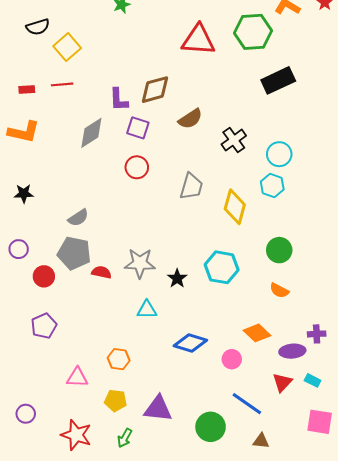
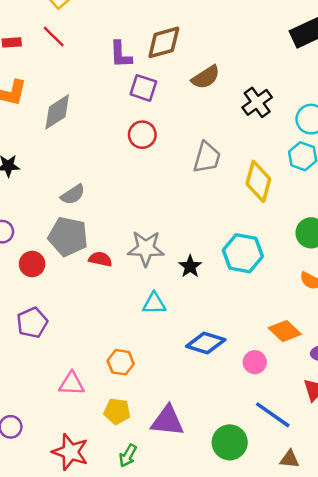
red line: (62, 84) -> (54, 36), turned 50
gray diamond: (91, 133) -> (57, 112), moved

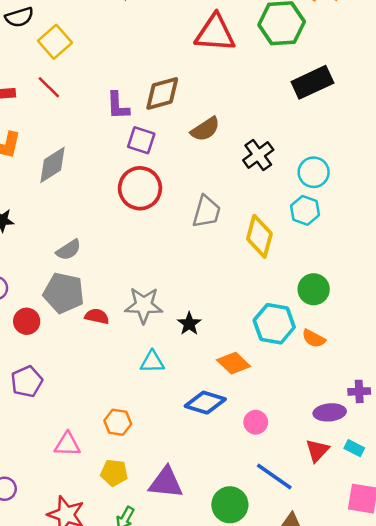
red circle: (142, 135) -> (140, 188), size x1.5
cyan hexagon: (243, 253) -> (274, 324), moved
orange diamond: (285, 331) -> (234, 363), moved

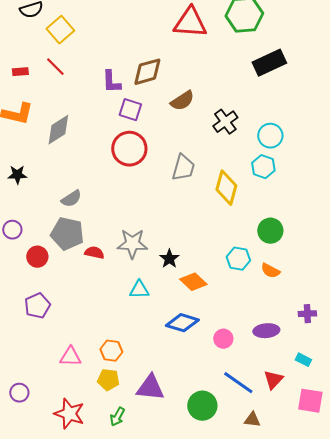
cyan hexagon: (274, 324) -> (238, 259), size x0.7
orange diamond: (234, 363) -> (193, 282), moved
purple ellipse: (330, 412) -> (266, 331), moved
orange hexagon: (118, 422) -> (111, 351), moved
red triangle: (317, 451) -> (273, 380), moved

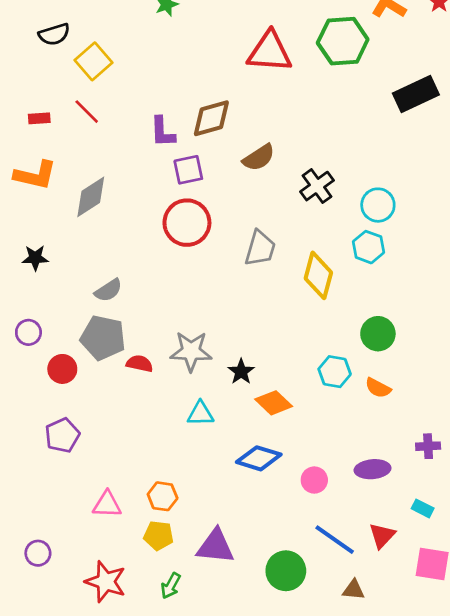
black rectangle: (269, 63) -> (416, 94), moved
purple square: (130, 110) -> (188, 170), turned -30

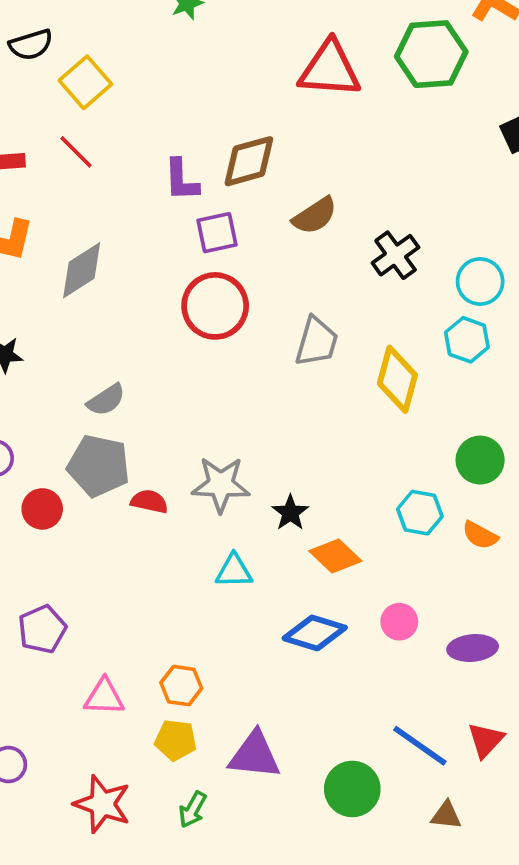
purple pentagon: (62, 435) -> (42, 629), moved
pink circle: (314, 480) -> (399, 622), moved

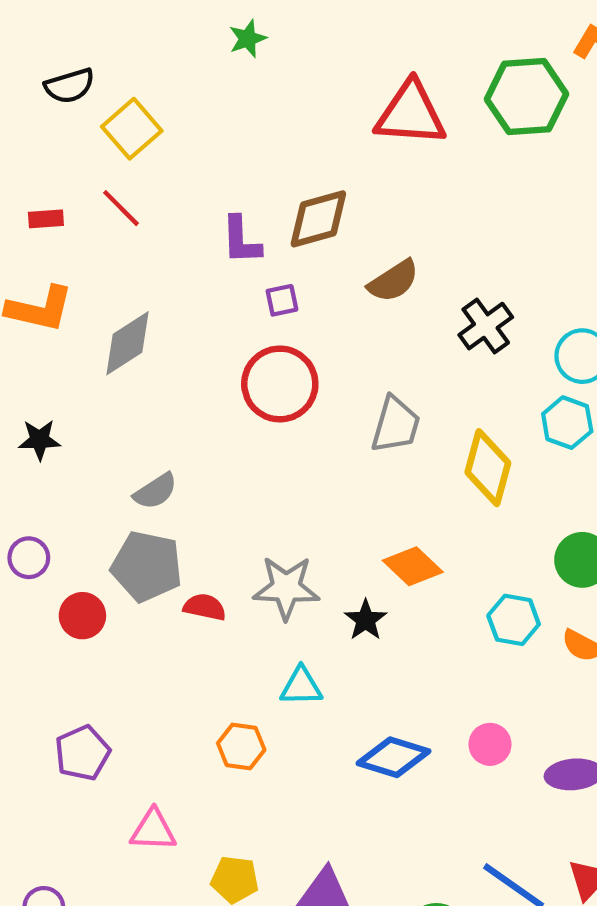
purple square: (217, 233) -> (282, 300), size x0.7
orange diamond: (335, 556) -> (413, 566), moved
orange hexagon: (181, 686) -> (241, 746), moved

